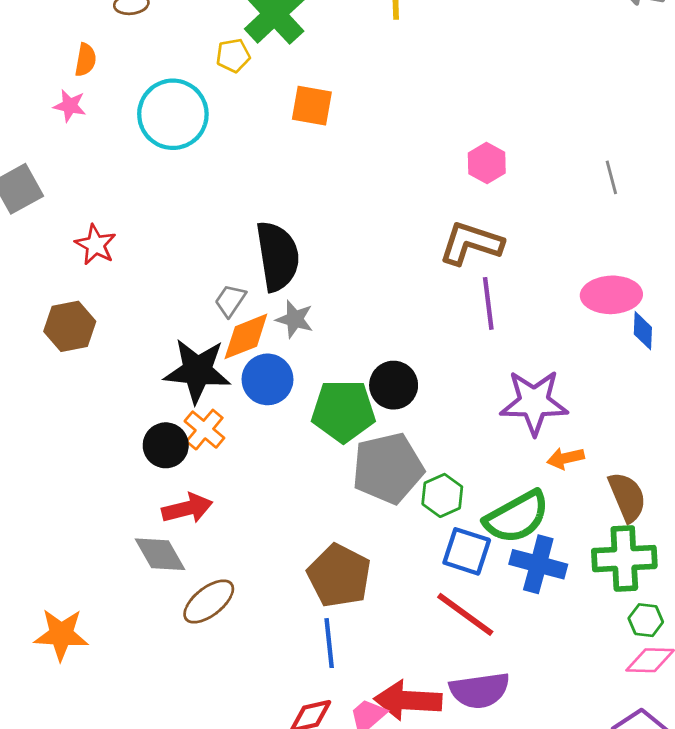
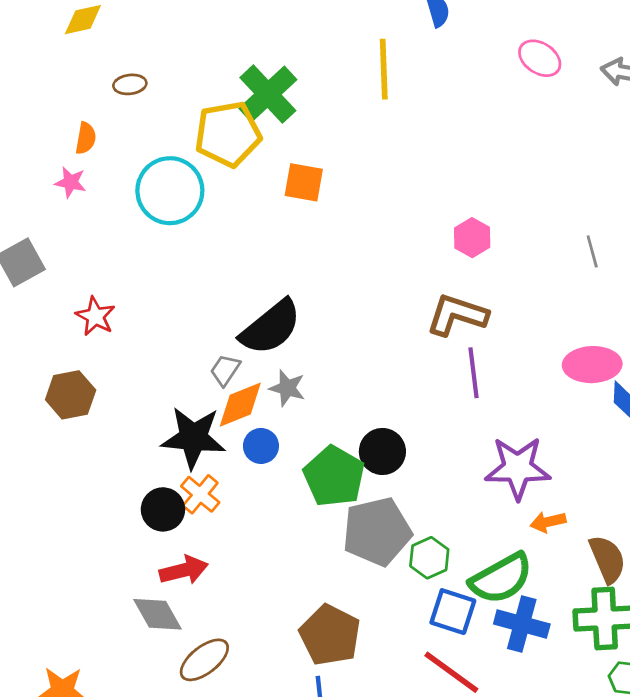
yellow pentagon: (233, 56) -> (228, 134), size x2.0
black semicircle: (278, 256) -> (271, 327), turned 60
blue circle: (267, 379) -> (261, 446), size x0.7
green pentagon: (343, 411) -> (334, 476), turned 30

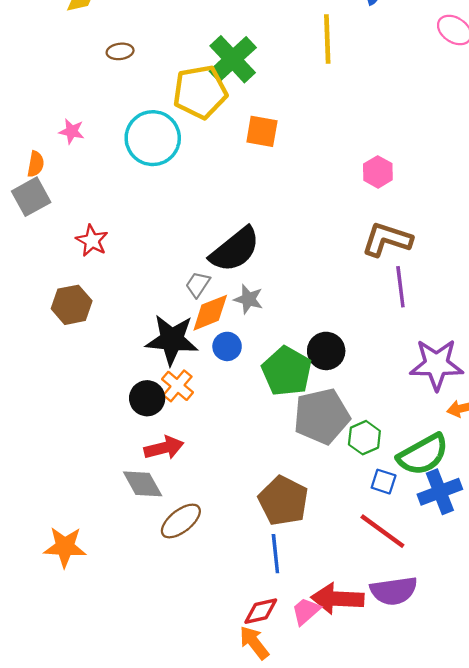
orange semicircle: (86, 138) -> (36, 164), moved
pink hexagon: (472, 238) -> (378, 172), moved
blue square: (453, 612) -> (384, 482), size x0.7
blue cross: (522, 624) -> (440, 492), turned -36

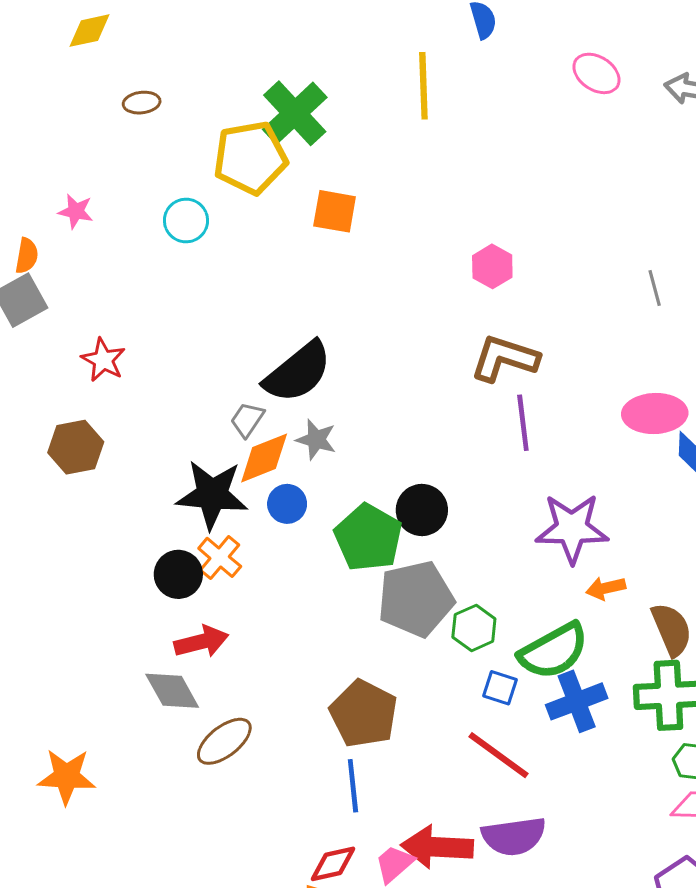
cyan circle: (153, 138) -> (186, 221), size x0.6

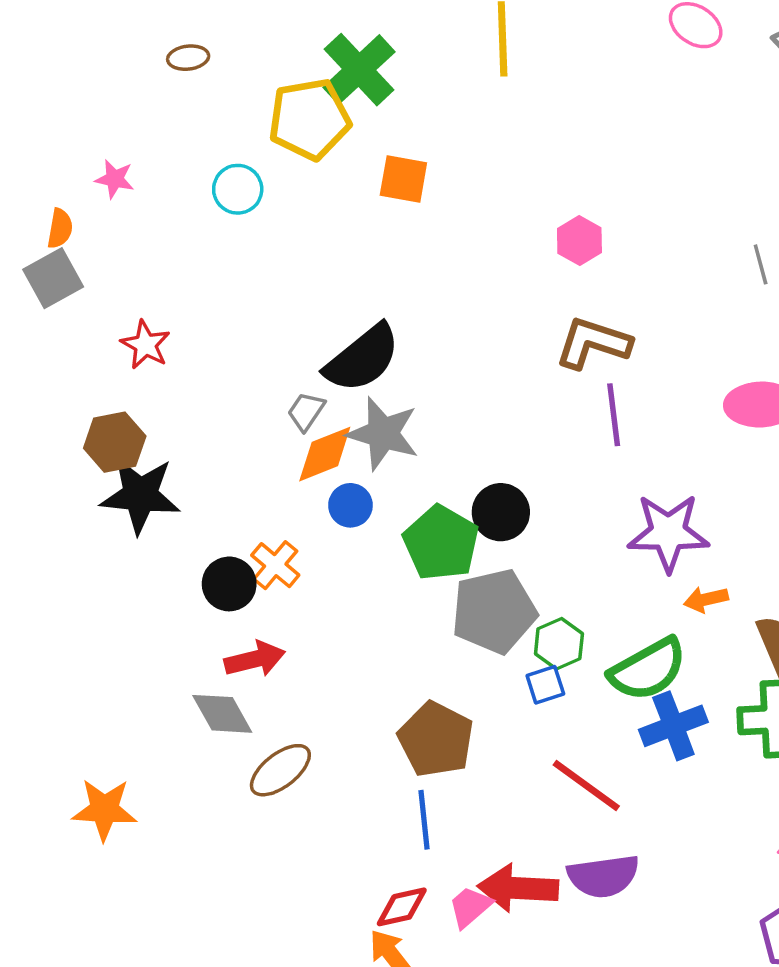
gray star: (316, 440) -> (383, 434), size x1.6
black star: (212, 495) -> (140, 495), moved
blue square: (500, 688) -> (545, 685), moved, turned -36

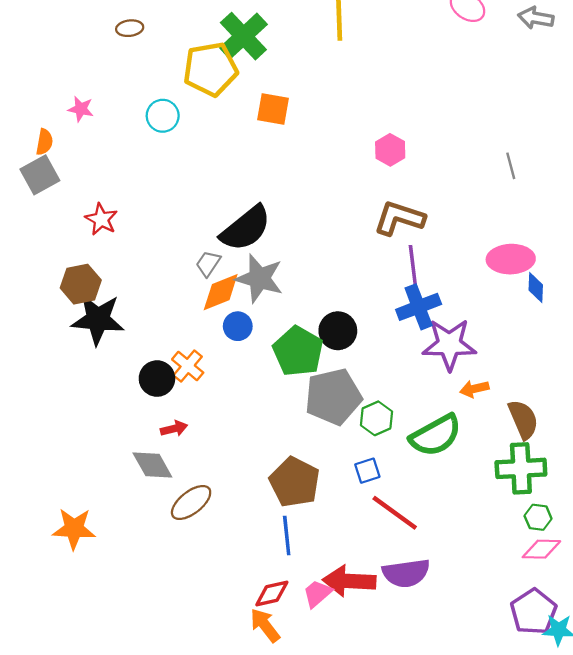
red arrow: (255, 659) -> (174, 429), size x0.7
blue square: (545, 685) -> (367, 471), moved
blue cross: (673, 726) -> (419, 307), moved

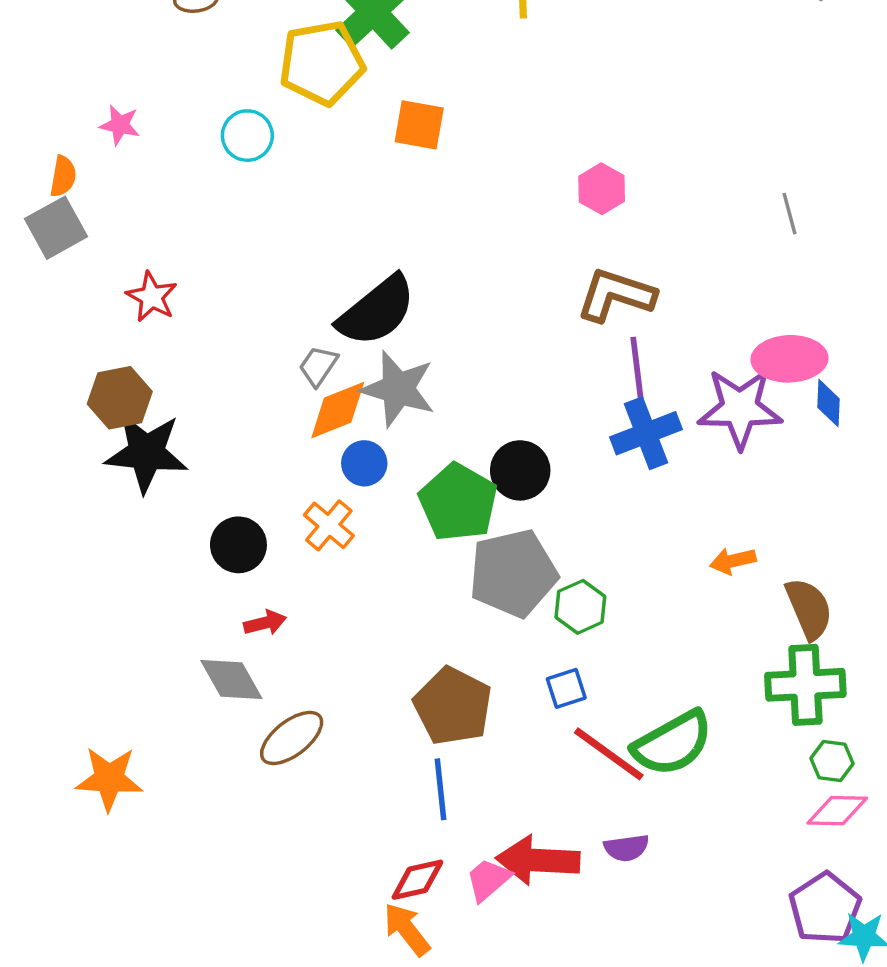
purple star: (449, 344) -> (740, 408), moved
orange cross: (188, 366) -> (329, 525), moved
green semicircle: (436, 435) -> (673, 743), moved
purple semicircle: (406, 573) -> (626, 848), size x0.6

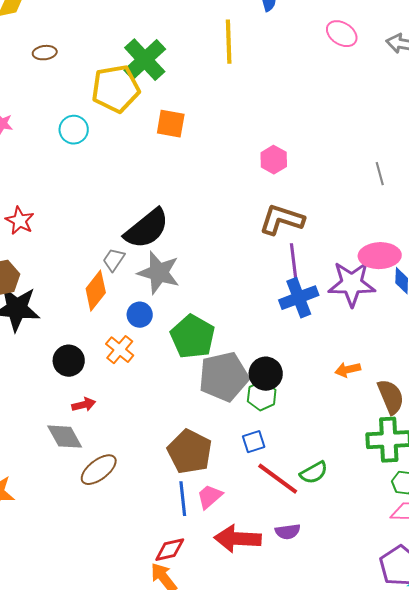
orange diamond: (338, 410) -> (96, 291), moved, turned -30
black circle: (520, 470) -> (266, 374), moved
green semicircle: (673, 743) -> (314, 473), size x0.6
pink trapezoid: (488, 880) -> (210, 497), moved

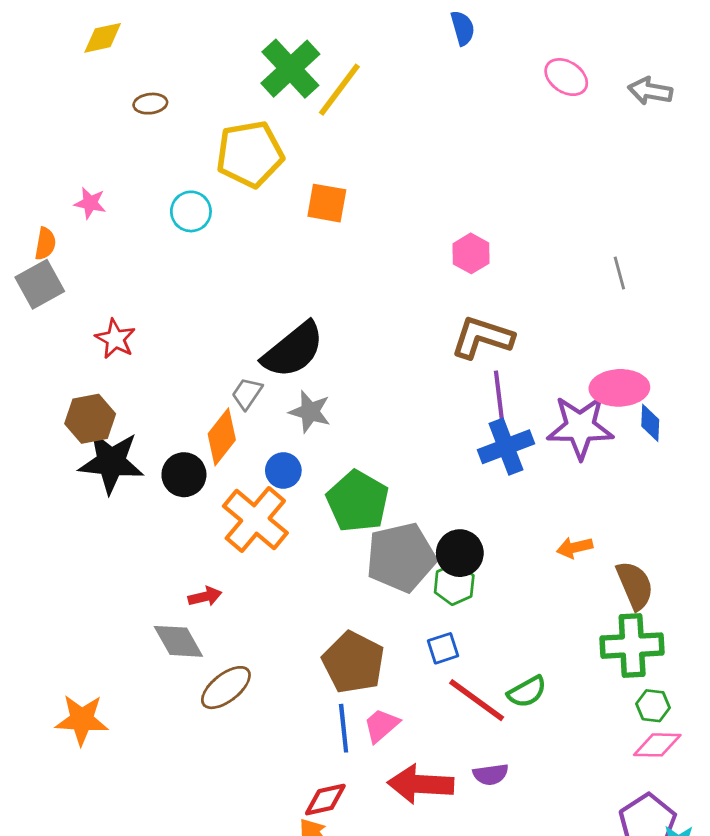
yellow line: (229, 42) -> (339, 90), moved, turned 39
green cross: (145, 60) -> (290, 69), moved
gray star: (159, 273) -> (310, 412), size x0.7
orange cross: (120, 350) -> (255, 520), size x1.6
black circle: (69, 361) -> (184, 475), moved

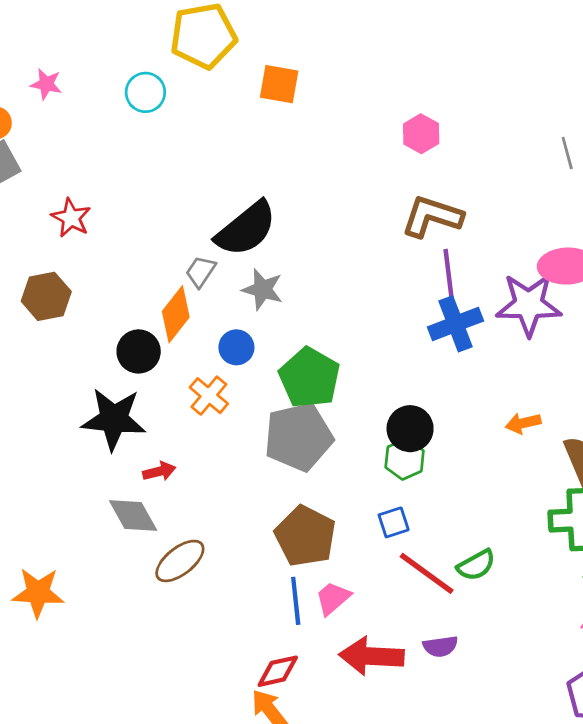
black star: (111, 462) -> (114, 419), moved
orange cross: (255, 520) -> (209, 396), size x0.6
gray pentagon: (401, 557) -> (298, 437), moved

